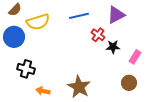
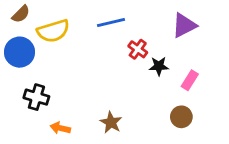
purple triangle: (116, 15) -> (184, 25), moved
brown star: (79, 87) -> (111, 122), size x0.7

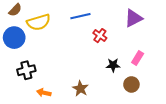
black star: (159, 66) -> (113, 65), moved
black cross: (36, 97) -> (26, 70), turned -30

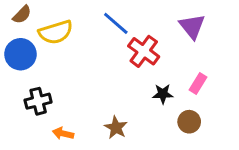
blue line: (80, 16) -> (116, 23), turned 54
purple triangle: (133, 18) -> (192, 26), turned -42
red cross: (100, 36) -> (144, 51), size x1.5

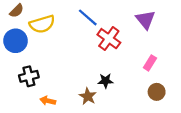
black star: (163, 94) -> (105, 81), moved
brown circle: (189, 122) -> (157, 92), moved

